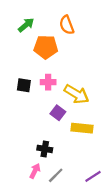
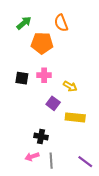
yellow arrow: (77, 94) -> (70, 86), size x0.6
pink arrow: (35, 171) -> (32, 157), turned -136
gray line: (56, 175) -> (51, 161), turned -49
purple line: (93, 176) -> (85, 162), turned 70

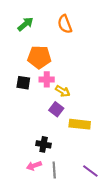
orange pentagon: (42, 43) -> (39, 57), moved
yellow arrow: (70, 86) -> (63, 91), moved

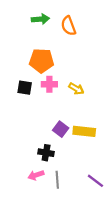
green arrow: (25, 24) -> (40, 19), moved, turned 35
yellow arrow: (63, 91) -> (76, 89), moved
purple square: (56, 109) -> (61, 129), moved

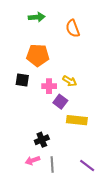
orange semicircle: (68, 26) -> (73, 28), moved
pink cross: (49, 84) -> (49, 86), moved
purple square: (61, 129) -> (60, 102), moved
black cross: (46, 153) -> (42, 140), turned -32

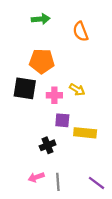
black square: (22, 80) -> (25, 88), size x1.5
purple square: (60, 102) -> (62, 120), moved, turned -32
black cross: (42, 140) -> (48, 145), moved

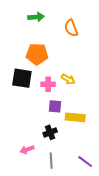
black cross: (48, 145) -> (50, 132), moved
pink arrow: (36, 177) -> (27, 150), moved

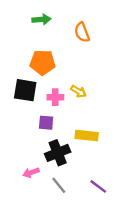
purple square: (55, 106) -> (46, 123), moved
black cross: (50, 132) -> (58, 153), size x1.5
gray line: (51, 161) -> (59, 185), turned -35

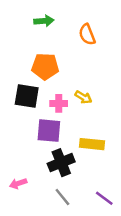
purple square: (46, 123) -> (49, 131), size x1.5
pink arrow: (31, 173) -> (18, 183), moved

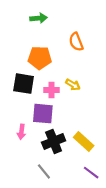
orange semicircle: (87, 34) -> (76, 42), moved
yellow rectangle: (92, 144) -> (84, 141), moved, turned 36
pink arrow: (18, 183) -> (21, 132), moved, turned -64
gray line: (62, 197) -> (44, 171), moved

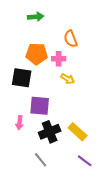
pink cross: (51, 90) -> (59, 59), moved

